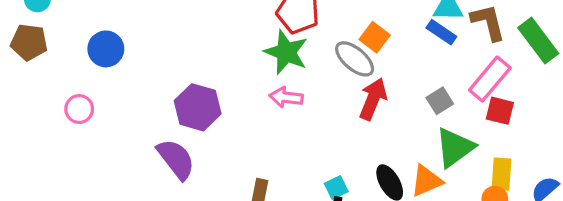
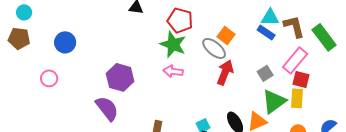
yellow rectangle: (502, 174) -> (297, 98), moved

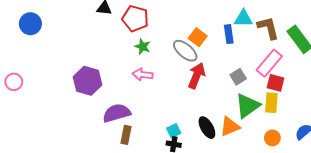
red pentagon: (180, 20) -> (135, 19), moved
blue rectangle: (266, 32) -> (229, 34), moved, turned 48
blue circle: (65, 42) -> (30, 24), moved
green star: (173, 44) -> (143, 47), size x0.6
purple semicircle: (107, 108) -> (117, 113), moved, turned -68

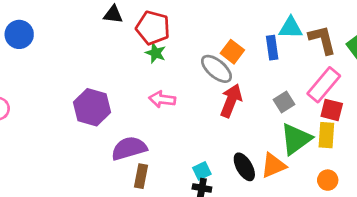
green star: (143, 47) -> (156, 53), moved

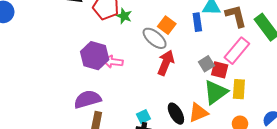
green star: (156, 53) -> (124, 16), moved
purple hexagon: (92, 107) -> (95, 56), moved
red square: (332, 110) -> (220, 70), moved

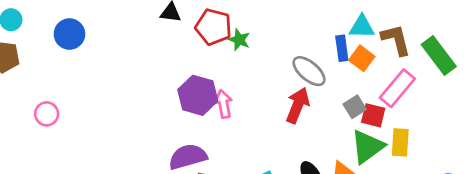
orange square: (167, 25) -> (362, 58), moved
gray ellipse: (155, 38) -> (309, 71), moved
pink arrow: (113, 62) -> (223, 104), turned 72

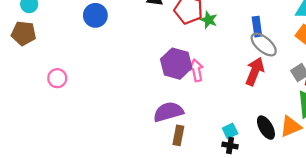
blue circle: (69, 34) -> (95, 15), moved
blue rectangle: (342, 48) -> (257, 27), moved

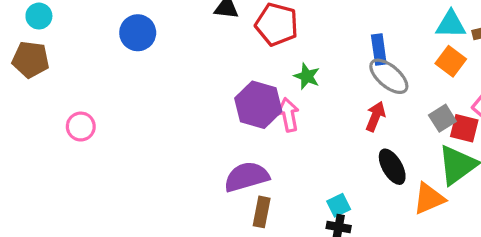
green star: (209, 20) -> (307, 76), moved
red arrow: (255, 71) -> (375, 116), size x0.7
black ellipse: (266, 128) -> (392, 167), moved

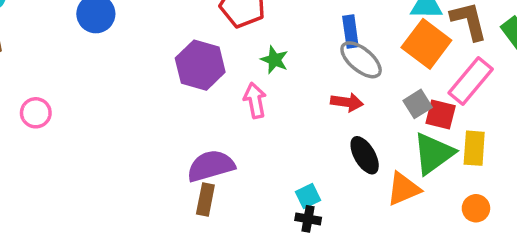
orange square: (451, 61) -> (426, 44), size x1.5
purple hexagon: (258, 105) -> (200, 65), moved
red arrow: (375, 116) -> (347, 102), turned 76
brown rectangle: (262, 212) -> (205, 199), moved

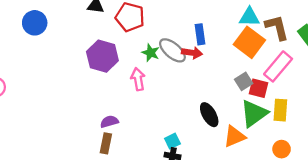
gray ellipse: (361, 60) -> (172, 50), moved
red arrow: (347, 102) -> (192, 53), moved
purple semicircle: (211, 166) -> (109, 122), size x0.6

